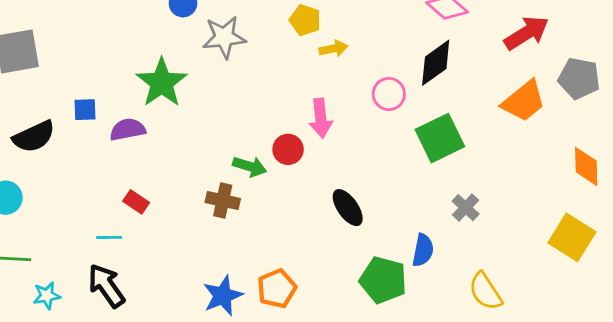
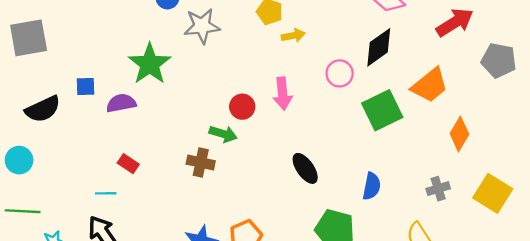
orange trapezoid: (524, 101) -> (430, 85), moved
red circle: (288, 149) -> (242, 107), moved
orange diamond: (586, 166) -> (459, 134), moved, turned 32
gray cross: (466, 208) -> (438, 189), moved, turned 30
blue semicircle: (423, 250) -> (372, 186), moved

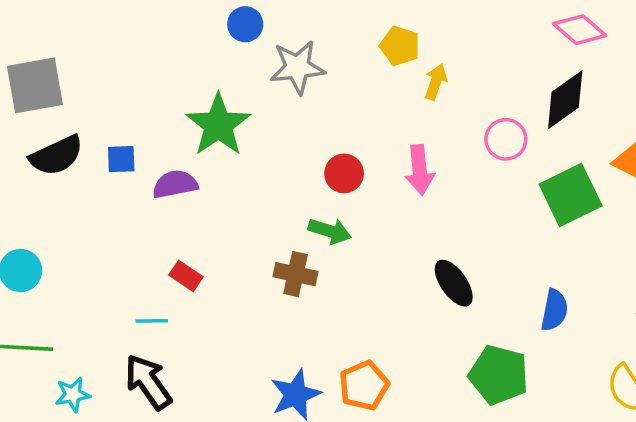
yellow arrow: (293, 35) -> (436, 82), turned -60
red circle: (242, 107) -> (344, 173), moved
black semicircle: (43, 109) -> (56, 155), moved

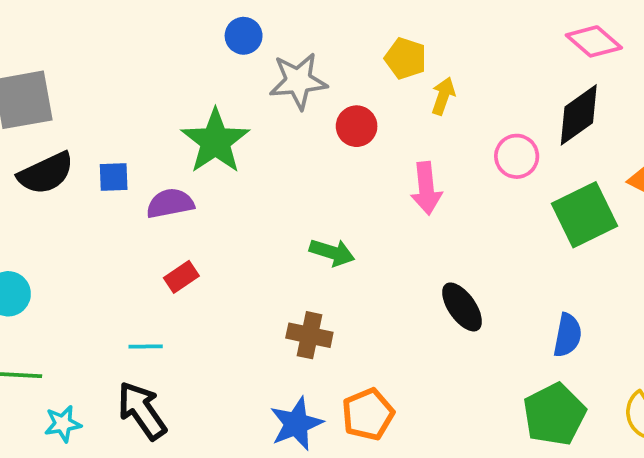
red circle: (344, 173) -> (357, 126), moved
brown cross: (296, 274) -> (309, 335), moved
red rectangle: (186, 276) -> (181, 277), moved, turned -68
green pentagon: (499, 375) -> (554, 414), moved, turned 30

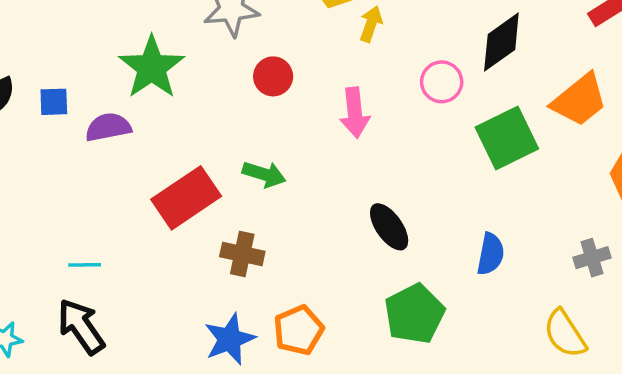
red circle: (357, 126) -> (273, 76), moved
red rectangle: (181, 277) -> (186, 198), moved, size x2.0
green pentagon: (554, 414) -> (414, 314), moved

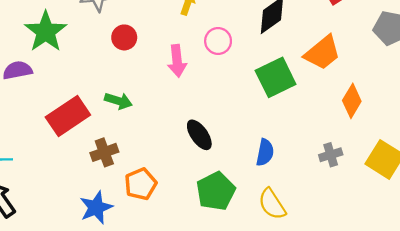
pink circle: (442, 82) -> (218, 41), moved
brown cross: (242, 254) -> (104, 152), turned -32
orange pentagon: (298, 330) -> (141, 184), moved
yellow semicircle: (565, 334) -> (272, 204), moved

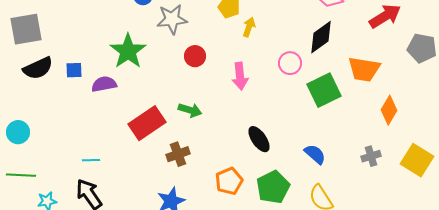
pink circle: (218, 41) -> (290, 63), moved
orange trapezoid: (322, 53) -> (364, 69), turned 48
blue semicircle: (265, 152) -> (315, 154), turned -60
orange pentagon: (141, 184) -> (229, 181), moved

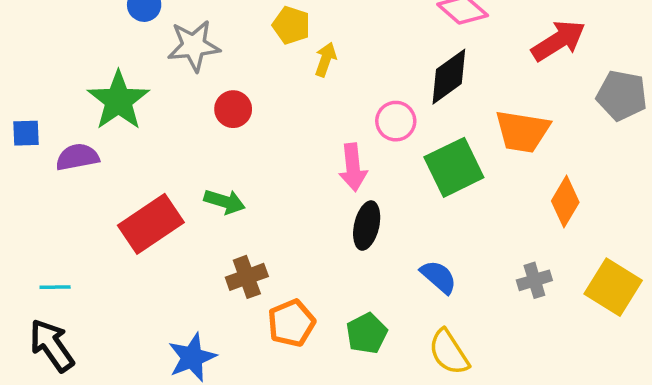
pink arrow: (240, 76) -> (353, 167), moved
black ellipse: (259, 139) -> (367, 226), moved, turned 48
brown cross: (178, 154) -> (247, 277), moved
green pentagon: (273, 187) -> (367, 333), size x0.7

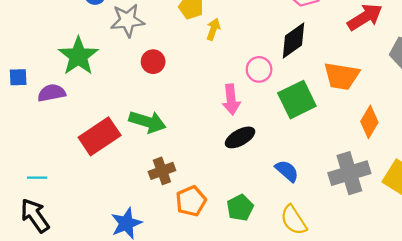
green arrow: (225, 202) -> (147, 122), size x1.4
black ellipse: (367, 226) -> (240, 137), turned 48
gray cross: (534, 280) -> (349, 173), size x1.8

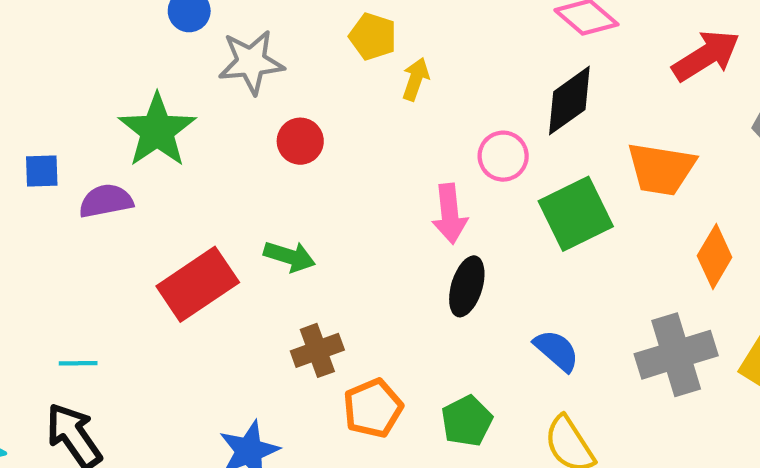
green arrow: (147, 122) -> (290, 256), size x0.7
black ellipse: (240, 137) -> (467, 286), turned -44

